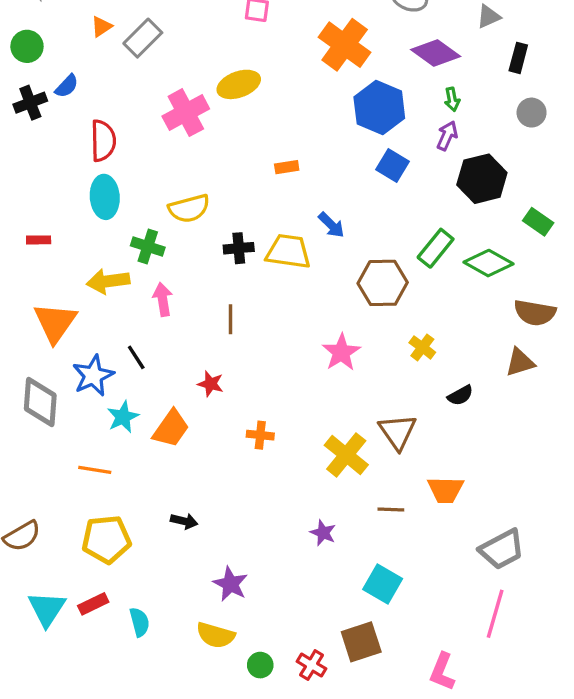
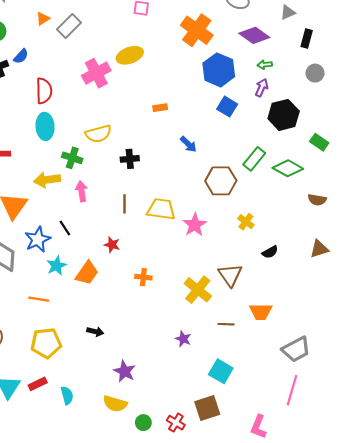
green arrow: (452, 99) -> (265, 65), turned 96
yellow trapezoid: (288, 251) -> (161, 209), moved
brown semicircle: (535, 313) -> (317, 200), size x0.7
brown triangle: (520, 362) -> (319, 249), moved

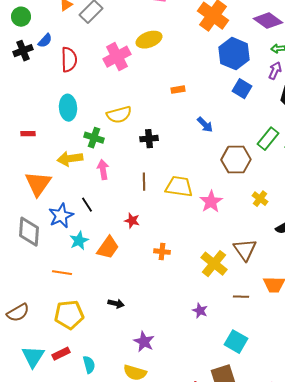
red semicircle: (44, 91) -> (69, 60), moved

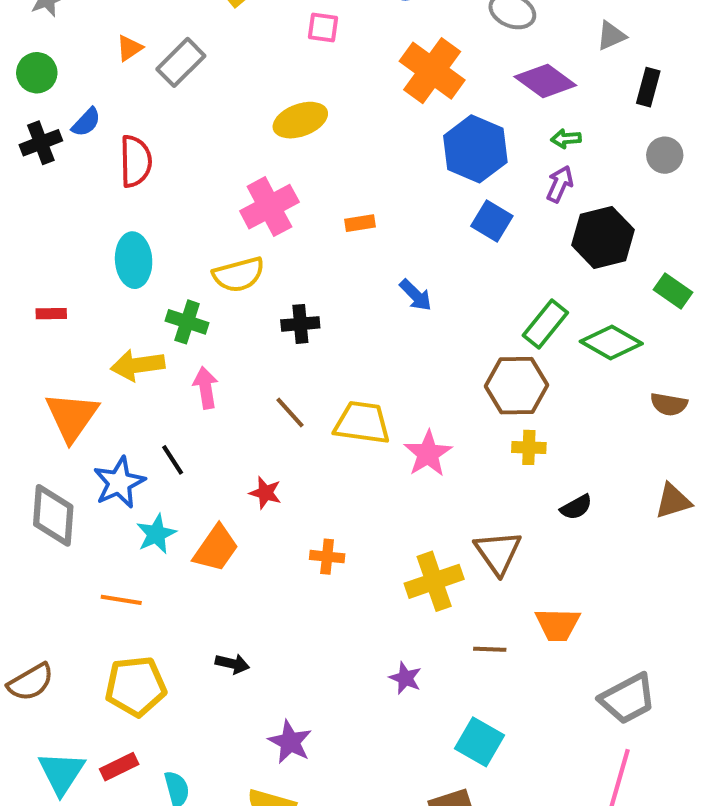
pink cross: (117, 57) -> (269, 207), moved
brown hexagon: (236, 160) -> (517, 386), moved
brown line: (144, 182) -> (290, 412), turned -42
yellow cross: (260, 199) -> (529, 447), turned -35
yellow cross: (214, 264) -> (434, 581), turned 32

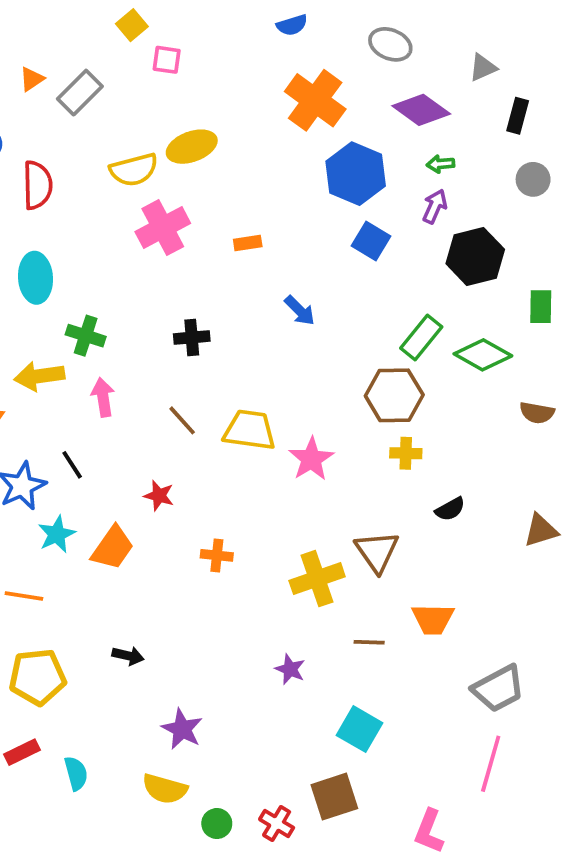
pink square: (323, 27) -> (167, 60), moved
yellow semicircle: (239, 275) -> (134, 170), moved
green rectangle: (673, 291) -> (541, 307), turned 56
brown triangle: (673, 501) -> (541, 530), moved

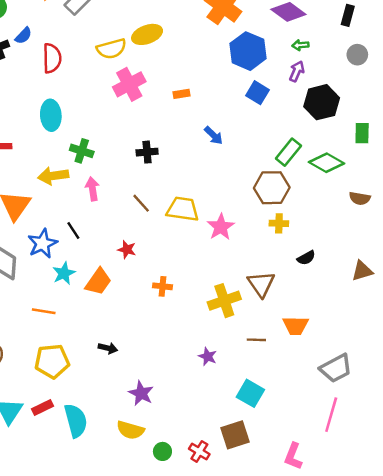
cyan semicircle: (76, 773) -> (76, 421), size x1.6

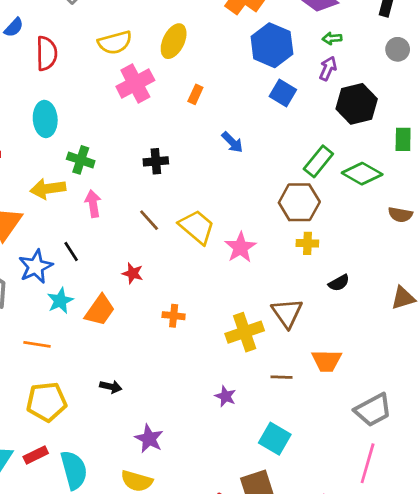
yellow ellipse: (147, 34) -> (174, 41), moved, turned -44
orange rectangle: (181, 94) -> (195, 94), turned -56
yellow trapezoid: (183, 209) -> (197, 227), turned 32

